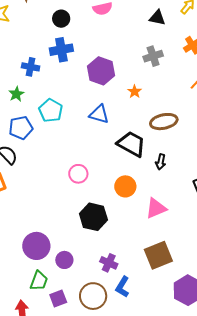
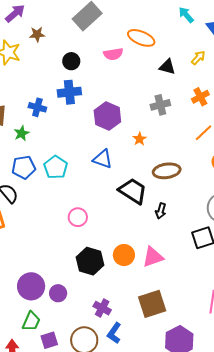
cyan pentagon: (51, 111) -> (56, 167), moved
orange circle: (125, 186) -> (124, 255), moved
purple circle: (64, 260) -> (58, 293), moved

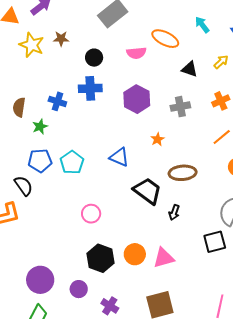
cyan arrow: (186, 15) -> (202, 25), moved
brown star: (37, 34) -> (61, 39), moved
purple hexagon: (107, 116) -> (137, 99), moved
purple circle: (58, 293) -> (79, 289), moved

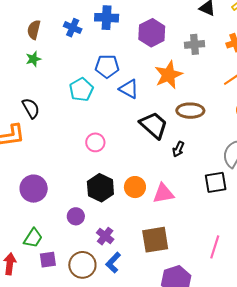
green star: (40, 127) -> (33, 59), moved
orange star: (157, 139) -> (169, 75), size x2.0
blue pentagon: (40, 161) -> (107, 66), moved
purple circle: (40, 280) -> (34, 189), moved

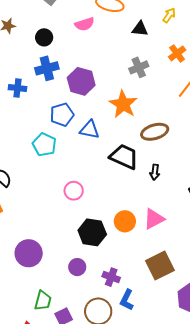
purple hexagon: (152, 33) -> (81, 81), moved

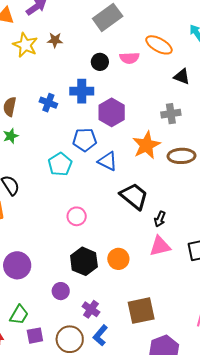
black circle: (44, 37) -> (100, 62), moved
brown ellipse: (155, 132) -> (182, 156), moved
pink triangle: (154, 219) -> (160, 246), moved

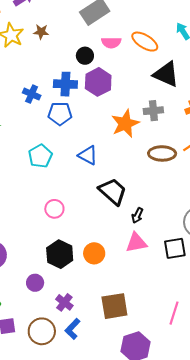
pink semicircle: (129, 58) -> (111, 43), moved
black triangle: (182, 77) -> (166, 74), size x1.6
purple hexagon: (112, 112) -> (98, 82), moved
blue pentagon: (85, 140) -> (60, 114), moved
orange star: (146, 145) -> (125, 124), moved

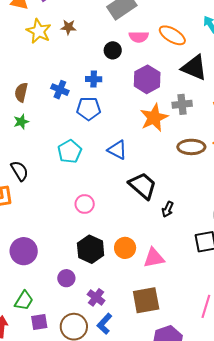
purple hexagon: (98, 82) -> (147, 79), moved
blue cross: (65, 84) -> (94, 79), size x0.7
pink triangle: (136, 243) -> (154, 258), moved

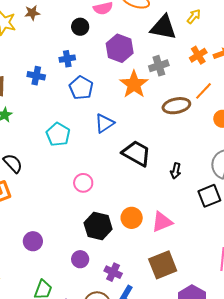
blue pentagon: (89, 109) -> (81, 88), moved, turned -30
blue triangle: (117, 150) -> (104, 123), turned -50
black arrow: (168, 209) -> (176, 171), moved
purple circle: (24, 251) -> (33, 241), size x0.7

